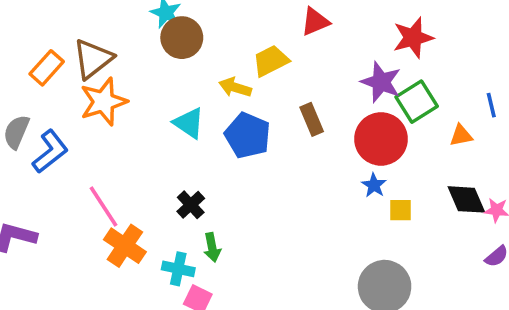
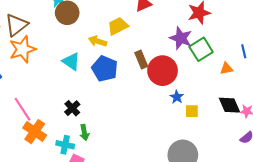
red circle: (381, 139) -> (163, 71), moved

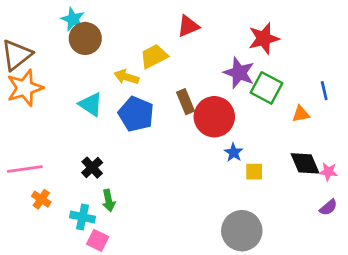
green square: (201, 49) -> (267, 88), turned -30
pink line: (23, 109) -> (25, 169), turned -65
orange cross: (35, 132) -> (41, 199), size x0.6

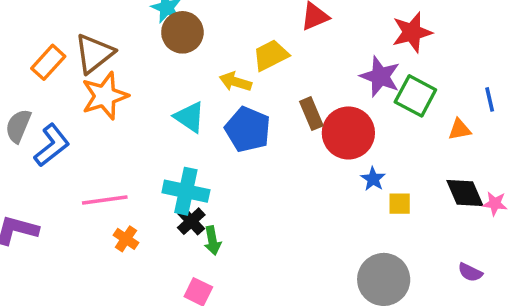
black cross: (92, 168) -> (191, 221), moved
purple semicircle: (328, 207) -> (470, 272), moved, turned 66
cyan cross: (82, 217) -> (186, 191), moved, size x1.4

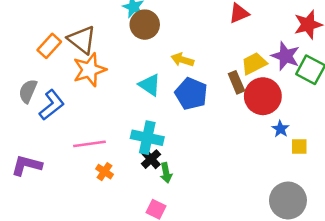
brown triangle: (94, 54) -> (82, 40), turned -44
yellow trapezoid: (271, 55) -> (254, 64), moved

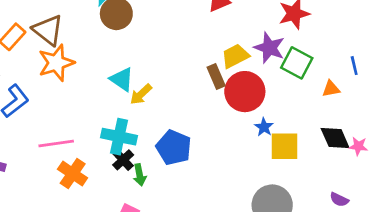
yellow arrow: (182, 60) -> (141, 94), moved, turned -60
blue pentagon: (191, 94) -> (174, 148), moved
yellow square: (299, 146) -> (284, 146), size x1.6
orange cross: (105, 172) -> (73, 174), size x1.5

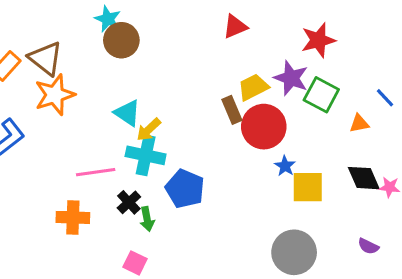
blue line: (354, 66) -> (385, 98), turned -30
cyan cross: (119, 137) -> (146, 155), moved
pink line: (56, 143) -> (96, 172), moved
orange cross: (73, 174) -> (73, 217), turned -32

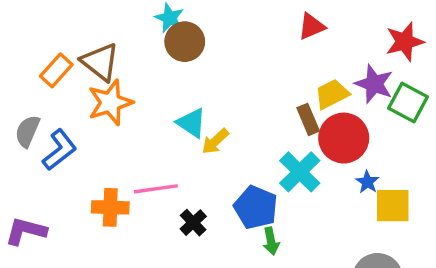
cyan cross: (146, 155) -> (300, 172), moved, turned 33
orange cross: (73, 217) -> (110, 207), moved
green arrow: (147, 219) -> (271, 241), moved

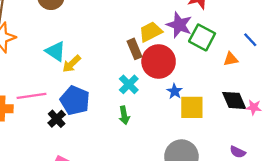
cyan cross: (300, 172) -> (129, 84), size x0.7
blue pentagon: (256, 207) -> (75, 100), moved
green arrow: (271, 241) -> (124, 115), moved

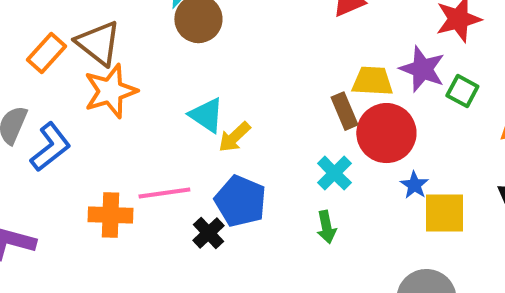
yellow trapezoid: (151, 32) -> (372, 81), turned 30
green square: (202, 37) -> (462, 91), size x0.7

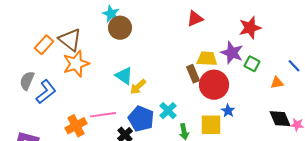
cyan cross: (334, 173) -> (168, 111), moved
yellow square: (444, 213) -> (211, 125), moved
orange cross: (110, 215) -> (76, 126), turned -30

